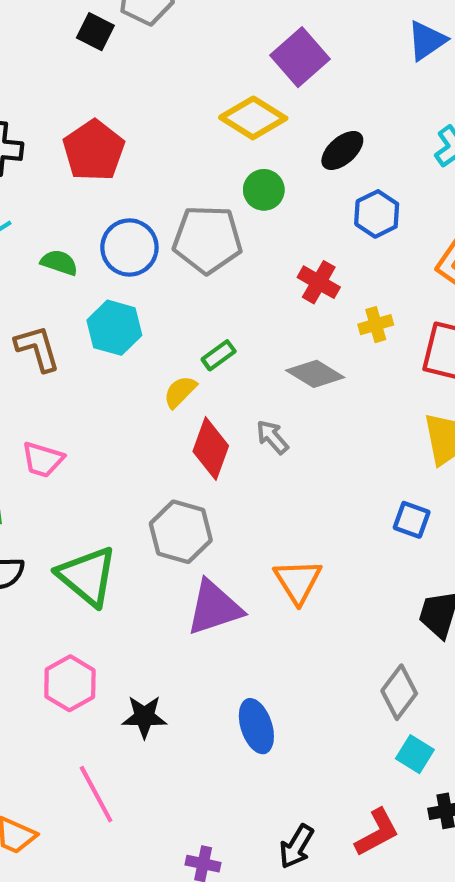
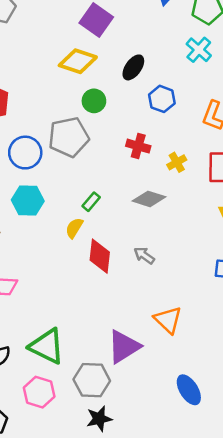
gray arrow: (272, 437) -> (144, 255), moved
gray hexagon: (181, 532) -> (92, 380), moved
pink hexagon: (70, 683) -> (39, 392), moved
blue ellipse: (256, 726) -> (189, 390), moved

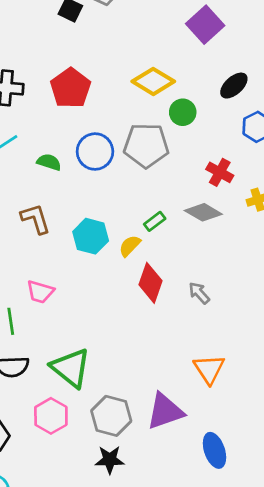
yellow diamond: (78, 61) -> (153, 81), moved
gray diamond: (149, 199) -> (203, 212), moved
cyan hexagon: (28, 201) -> (91, 236), moved
purple triangle: (124, 347) -> (165, 411), moved

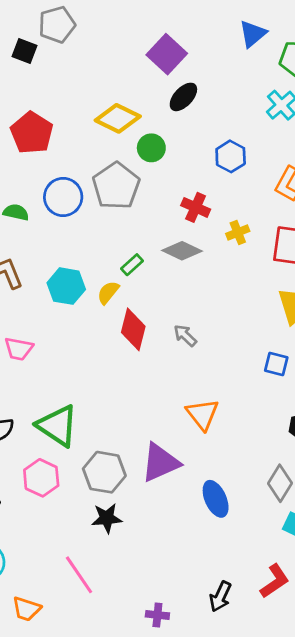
black ellipse: (234, 86) -> (183, 97), moved
gray pentagon: (146, 145) -> (116, 186), turned -30

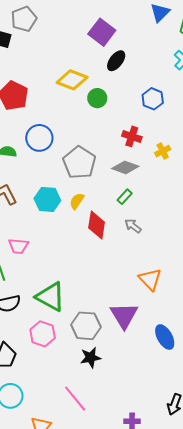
gray pentagon: (116, 186) -> (79, 163), moved
green rectangle: (132, 265) -> (125, 197), moved
purple triangle: (160, 463) -> (124, 315), turned -32

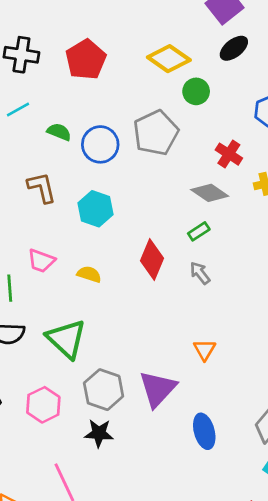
blue circle: (39, 138) -> (100, 144), moved
gray pentagon: (79, 163) -> (156, 133), moved
yellow semicircle: (77, 201) -> (89, 274), moved, turned 60
orange triangle: (150, 279) -> (204, 350), size x0.7
pink hexagon: (43, 334) -> (43, 405), moved

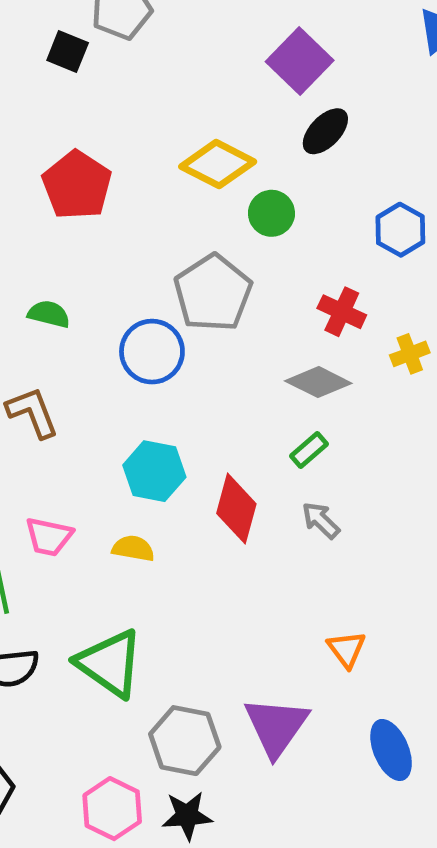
blue circle: (100, 144) -> (152, 352), moved
cyan hexagon: (95, 209) -> (154, 471), moved
pink hexagon: (43, 405) -> (112, 809), moved
blue ellipse: (204, 431) -> (391, 750), moved

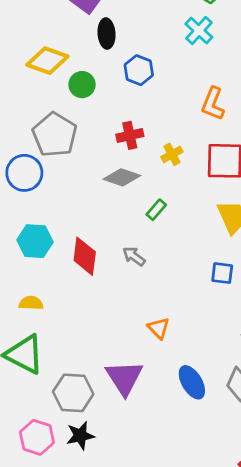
black ellipse: (325, 131) -> (106, 33), turned -40
blue hexagon: (400, 230) -> (139, 70), moved
red cross: (342, 312) -> (130, 135), turned -30
green rectangle: (309, 450) -> (156, 210), moved
yellow semicircle: (133, 548) -> (31, 303), moved

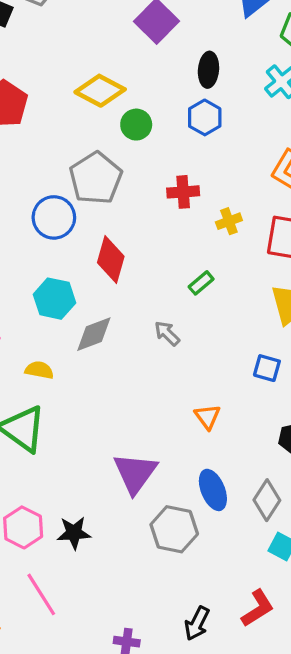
black ellipse: (106, 33) -> (208, 70), moved
gray diamond: (122, 177) -> (94, 334), moved, turned -48
red diamond: (85, 256) -> (111, 260), moved
orange triangle: (159, 328) -> (207, 417), moved
gray hexagon: (73, 393) -> (174, 529), moved

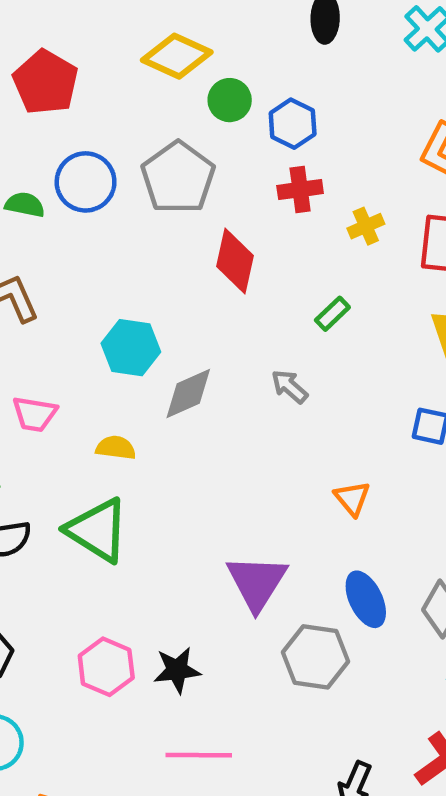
blue hexagon: (205, 117) -> (293, 124), moved
blue circle: (54, 217) -> (86, 182), moved
red diamond: (111, 260) -> (235, 261), moved
pink line: (41, 594) -> (199, 755), moved, turned -54

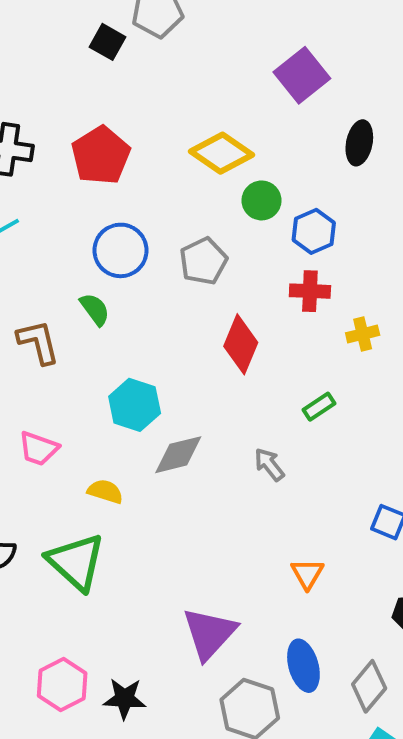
gray pentagon: (178, 178) -> (203, 261), size x0.7
green semicircle: (25, 205) -> (95, 309), moved, turned 32

